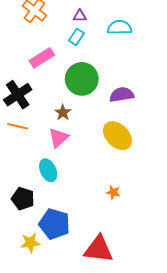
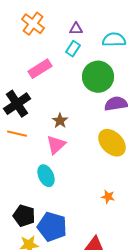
green circle: (82, 79) -> (98, 77), moved
black pentagon: (23, 199) -> (24, 216), moved

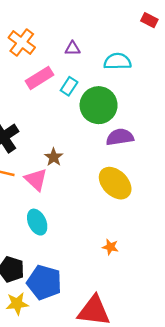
cyan rectangle: (73, 49) -> (69, 86), moved
pink rectangle: (40, 69) -> (39, 78), moved
pink triangle: (56, 145) -> (36, 180), moved, turned -35

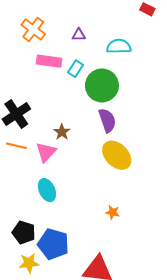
pink rectangle: (39, 78) -> (49, 61), turned 40
purple semicircle: (120, 137) -> (107, 120), moved, turned 80
pink triangle: (36, 180) -> (46, 152), turned 30

